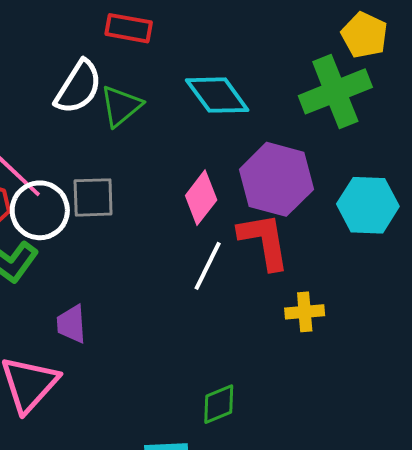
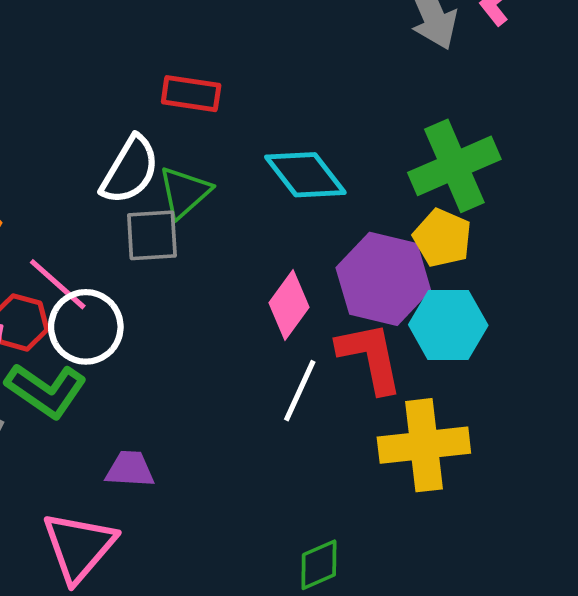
yellow pentagon: (364, 35) -> (442, 238), moved
gray square: (93, 197) -> (152, 235), moved
cyan hexagon: (368, 205) -> (448, 325), moved
yellow cross: (305, 312) -> (424, 445), size x1.8
purple trapezoid: (71, 324) -> (130, 469), turned 99

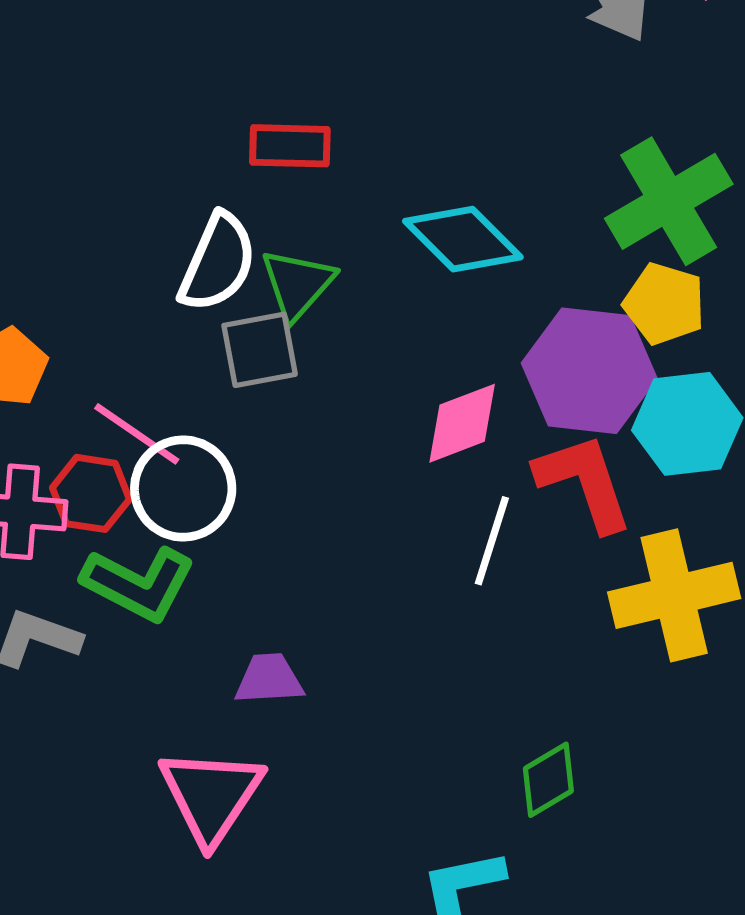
pink diamond: (289, 305) -> (462, 423), turned 40

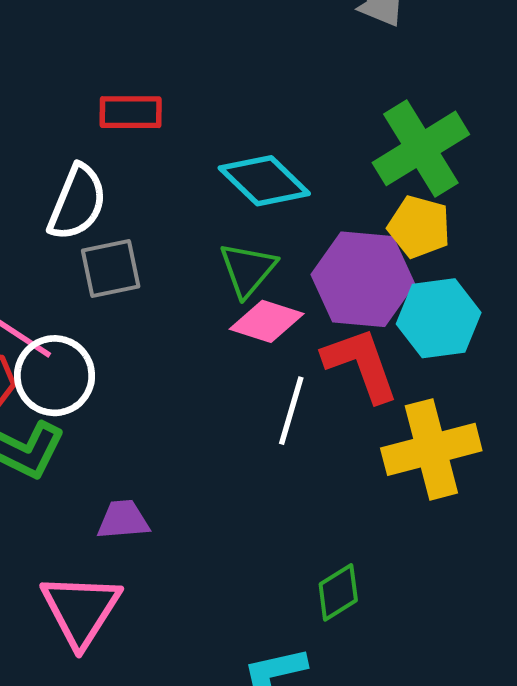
green triangle: (297, 284) -> (248, 269), moved
pink diamond: (462, 423) -> (267, 321), turned 40

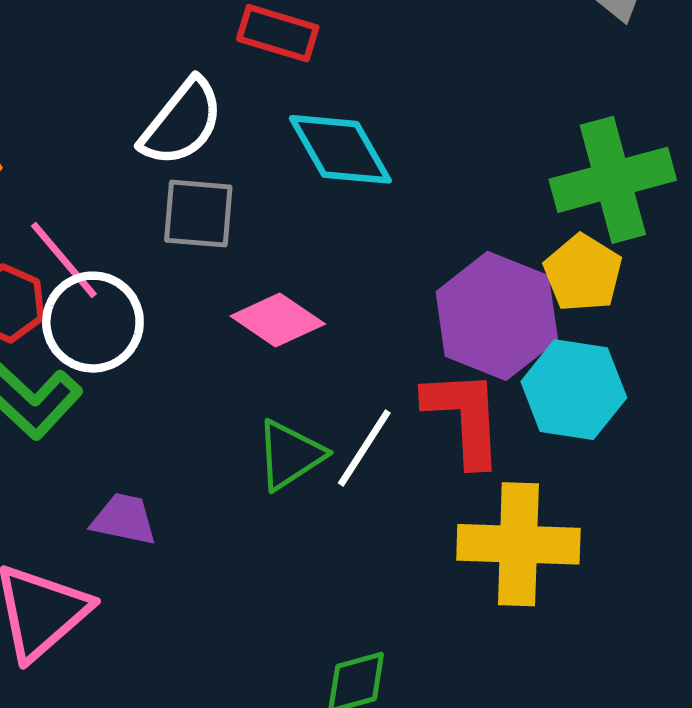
cyan diamond: (264, 181) -> (340, 149), moved
green triangle: (248, 269) -> (290, 455), moved
pink diamond: (267, 321) -> (278, 320), moved

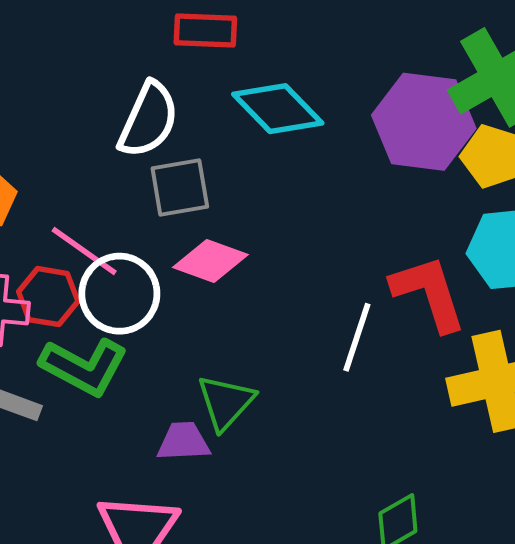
purple hexagon: (497, 316) -> (424, 122), moved
pink diamond: (278, 320) -> (210, 261), moved
green triangle: (290, 455) -> (226, 402), moved

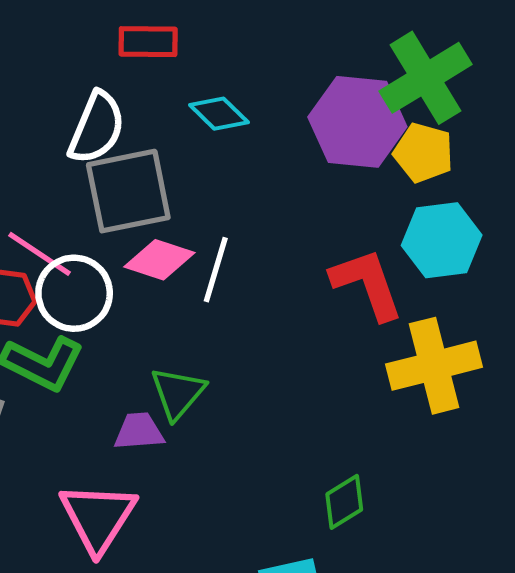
cyan diamond: (278, 109) -> (219, 114), size x0.7
gray square: (180, 188) -> (128, 191), size x1.5
white line: (357, 337) -> (216, 270), moved

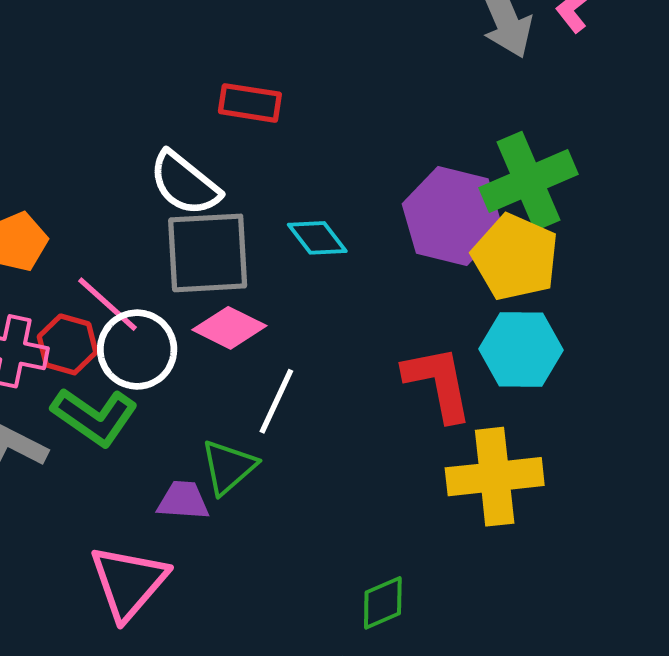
cyan diamond: (219, 114) -> (317, 238), moved
white semicircle: (97, 128) -> (185, 183), turned 98
yellow pentagon: (423, 153) -> (515, 257), size x1.4
white line: (216, 270) -> (276, 401), moved

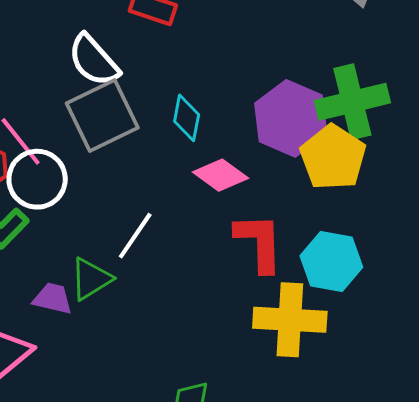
cyan diamond: (317, 238) -> (187, 118), turned 39
gray square: (208, 253) -> (102, 115), turned -32
pink diamond: (229, 328) -> (221, 175), moved
cyan hexagon: (521, 350) -> (331, 261), moved

